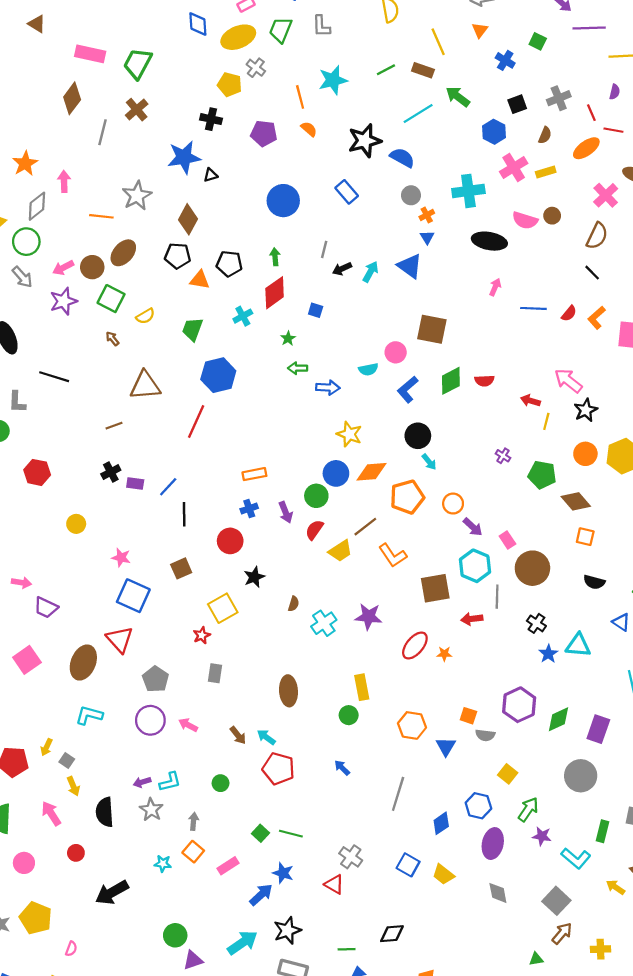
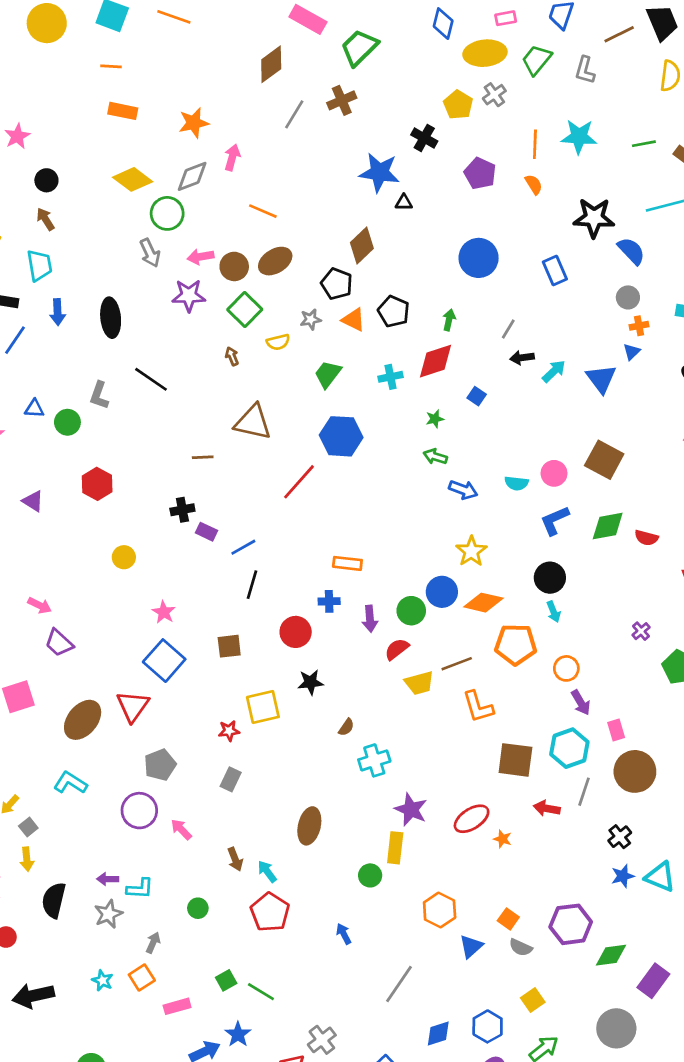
gray star: (137, 196) -> (311, 319), moved, size x0.6
purple star: (369, 617) -> (411, 810), moved

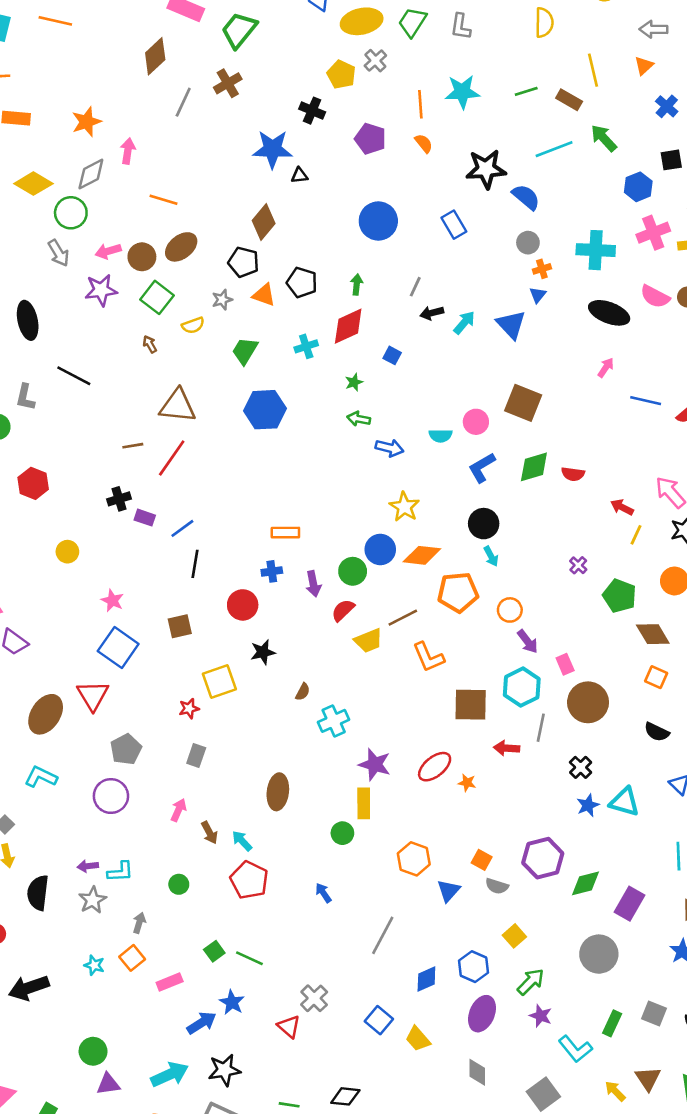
red line: (299, 482) -> (172, 458), moved
pink arrow: (181, 829) -> (179, 810), moved, turned 75

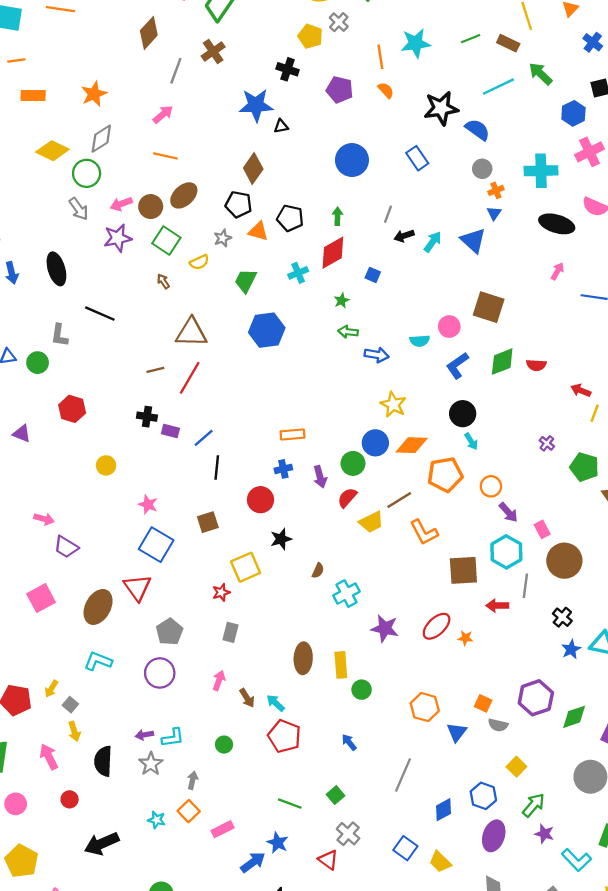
pink arrow: (128, 151) -> (163, 114), moved, turned 45
black cross: (119, 499) -> (147, 417), turned 30
yellow rectangle: (364, 803) -> (341, 665), moved
green square: (214, 951) -> (335, 795), moved

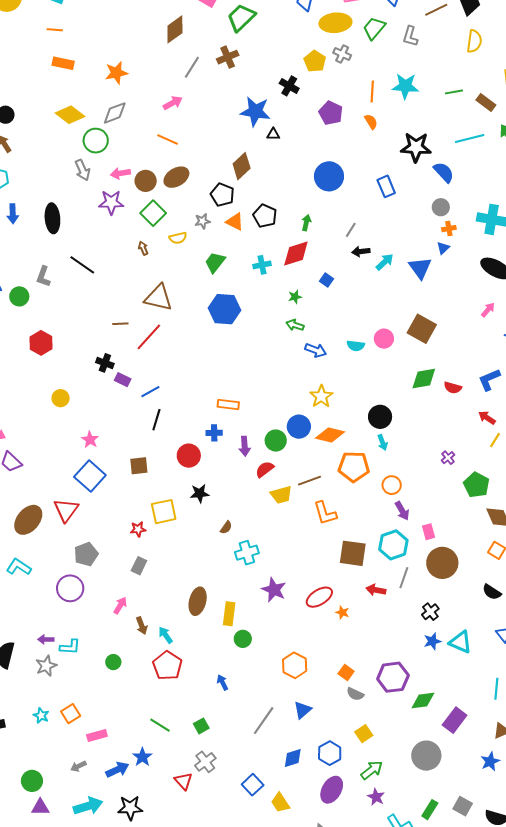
gray cross: (339, 22) -> (342, 54), turned -30
blue L-shape: (457, 365) -> (489, 380), moved
blue triangle: (457, 732) -> (302, 710), moved
gray arrow: (192, 780) -> (78, 766), moved, turned -140

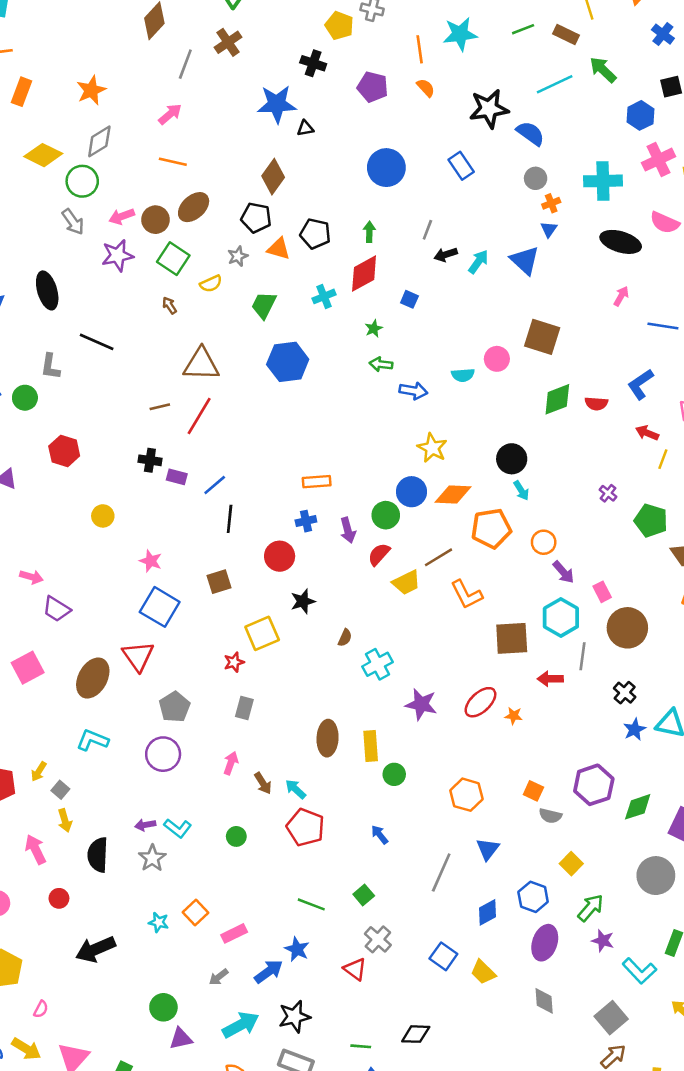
orange rectangle: (63, 63) -> (22, 92), turned -70
cyan L-shape: (70, 647) -> (178, 828), turned 45

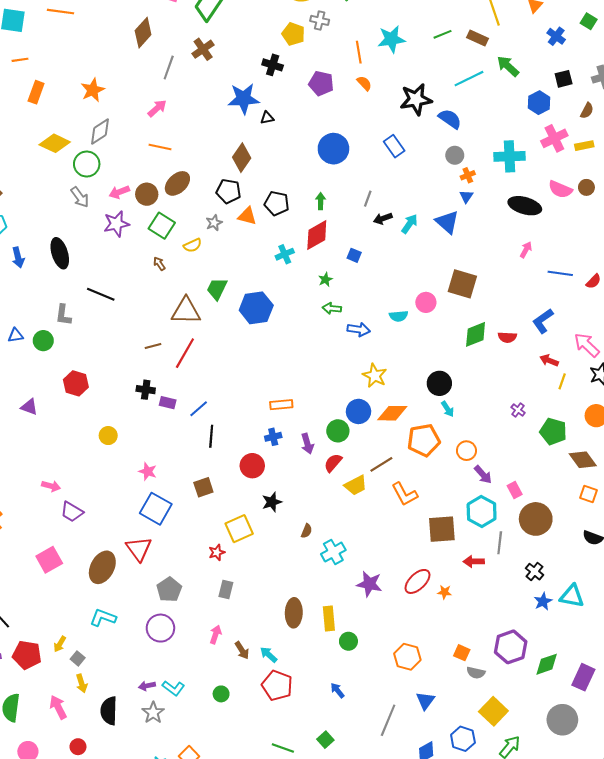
green trapezoid: (264, 305) -> (217, 289), moved
yellow square: (571, 864) -> (493, 711), size x1.5

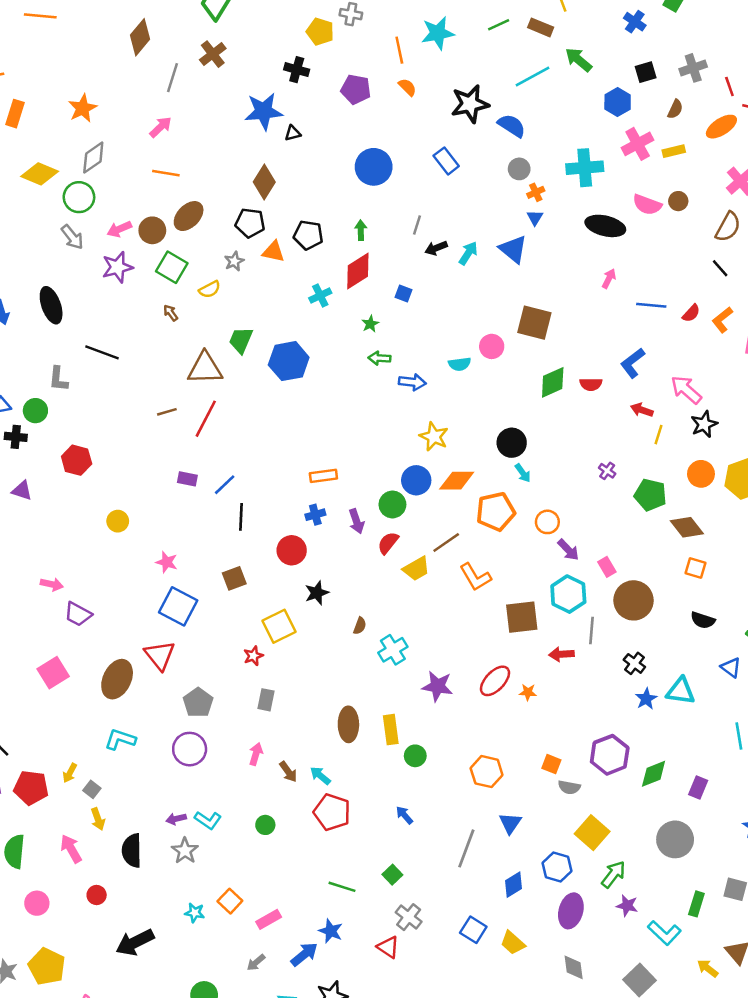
black cross: (146, 390) -> (16, 437), moved
purple rectangle: (583, 677) -> (698, 788), size x0.7

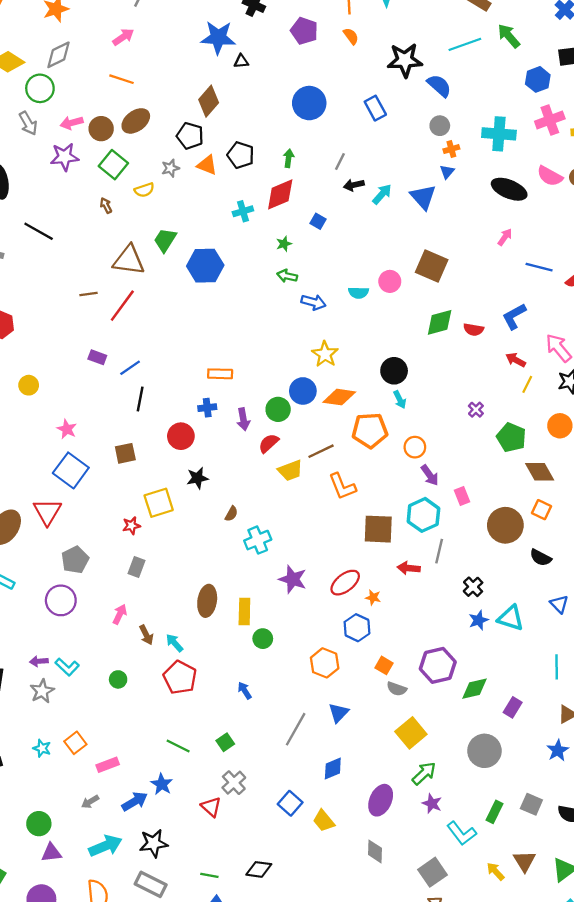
brown circle: (634, 600) -> (505, 525), moved
blue hexagon: (557, 867) -> (357, 628), moved

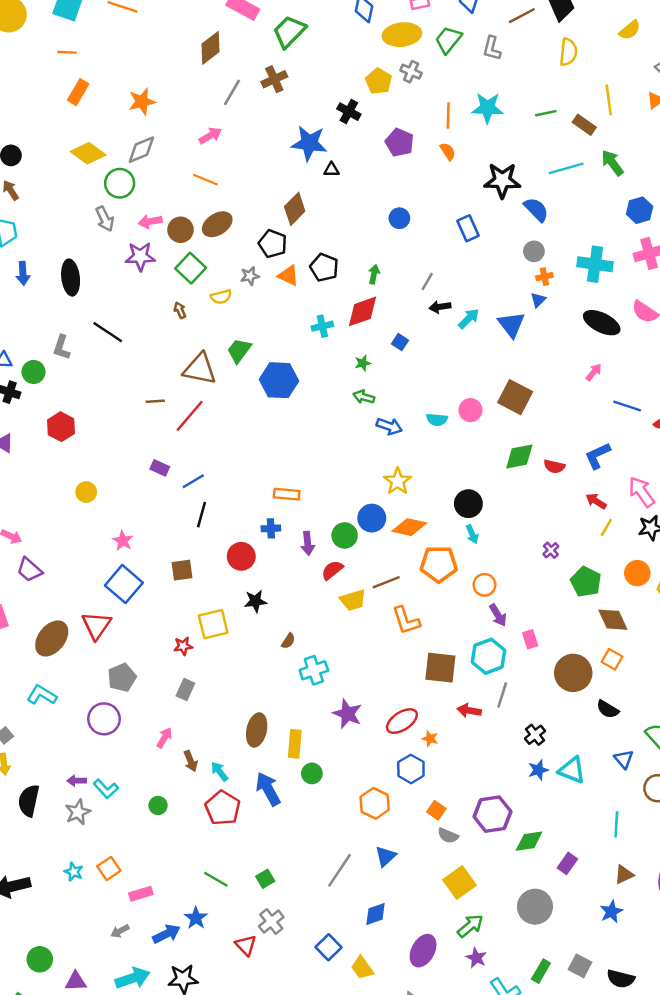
blue circle: (309, 103) -> (399, 218), size x0.6
blue arrow: (245, 690) -> (268, 789), moved, size x1.8
green circle: (39, 824) -> (40, 959), moved

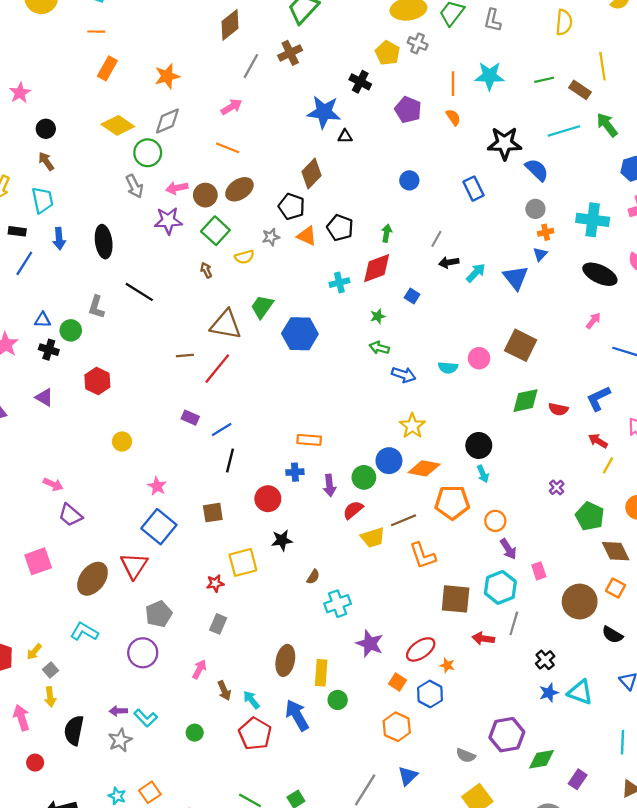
orange square: (436, 810) -> (398, 682), moved

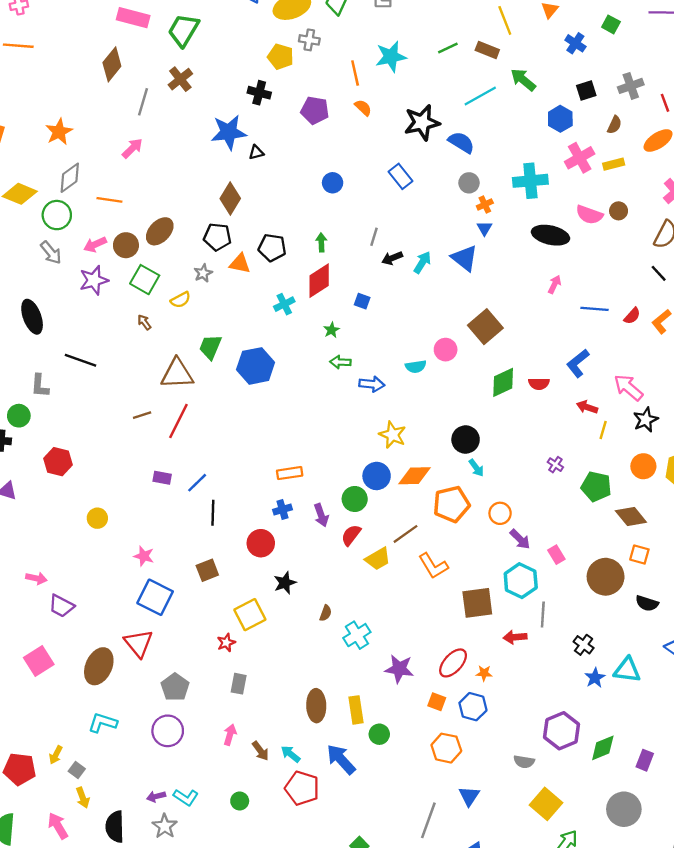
orange line: (228, 148) -> (109, 200), moved
brown square: (521, 345) -> (485, 327), turned 36

